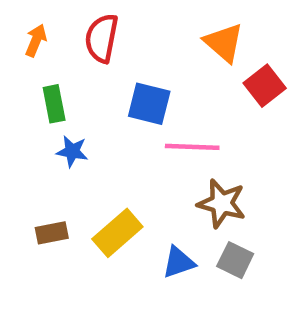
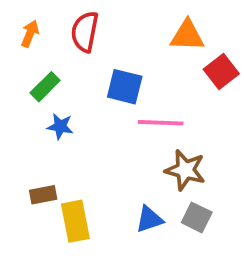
orange triangle: (224, 43) -> (187, 35), turned -39
green rectangle: (54, 104) -> (45, 87), turned 56
yellow rectangle: (117, 233) -> (75, 221), moved, turned -60

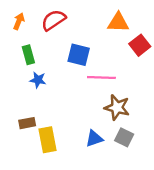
red semicircle: (85, 32) -> (54, 20), turned 45
green rectangle: (45, 87) -> (28, 55), turned -60

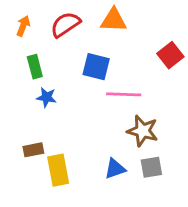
orange triangle: (118, 22) -> (114, 20), moved
gray square: (124, 137) -> (151, 167), turned -36

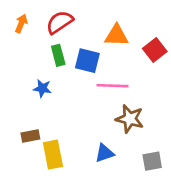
orange triangle: (114, 20) -> (116, 35), moved
green rectangle: (35, 67) -> (58, 55), moved
gray square: (151, 167) -> (152, 161), moved

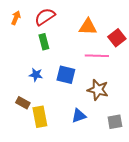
blue square: (87, 61) -> (66, 75), moved
pink line: (112, 86) -> (97, 56), moved
blue star: (42, 88) -> (36, 75), moved
brown rectangle: (30, 136) -> (23, 103), turned 40

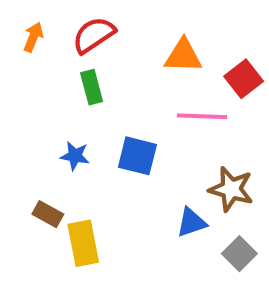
brown star: (98, 90) -> (231, 189), moved
blue triangle: (79, 116) -> (192, 222), moved
gray square: (115, 122) -> (239, 254), turned -35

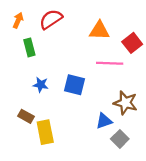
green rectangle: (92, 87) -> (29, 47), moved
gray square: (239, 254) -> (120, 139), moved

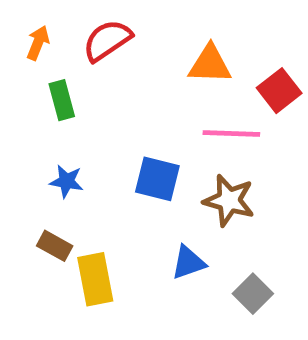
blue star: (41, 85) -> (67, 181), moved
brown star: (125, 103) -> (229, 200), moved
blue triangle: (104, 121) -> (188, 263), moved

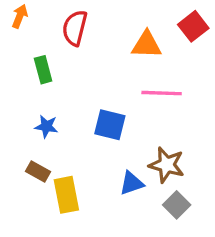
red semicircle: (107, 40) -> (75, 28), turned -42
orange arrow: (38, 43) -> (20, 16), moved
red square: (279, 91) -> (193, 26), moved
brown star: (229, 200) -> (167, 165), moved

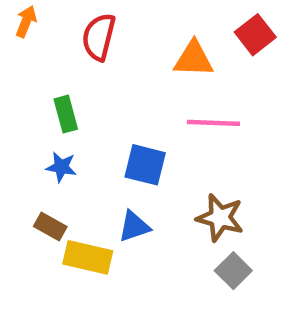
green rectangle: (43, 70) -> (66, 114), moved
blue triangle: (132, 183) -> (134, 227), moved
yellow rectangle: (66, 195) -> (88, 257), turned -66

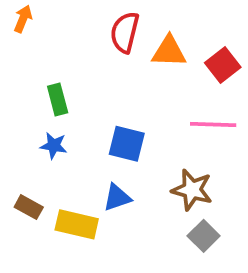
red square: (255, 35) -> (223, 65), moved
red semicircle: (99, 37) -> (125, 32), moved
pink line: (213, 123) -> (213, 124), moved
brown rectangle: (50, 227) -> (29, 207), moved

